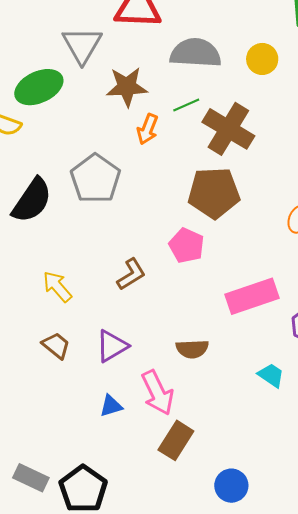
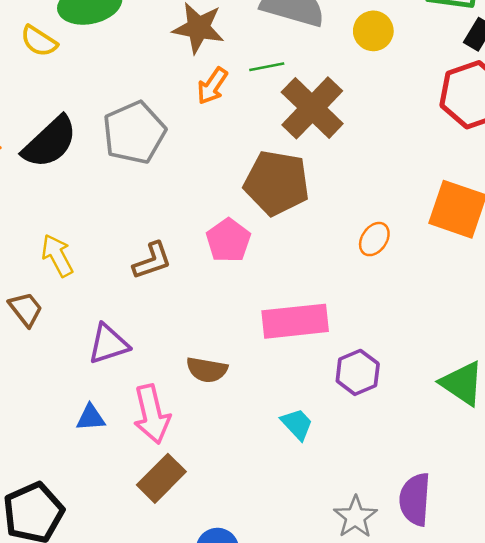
brown trapezoid: (56, 345) -> (26, 309), moved

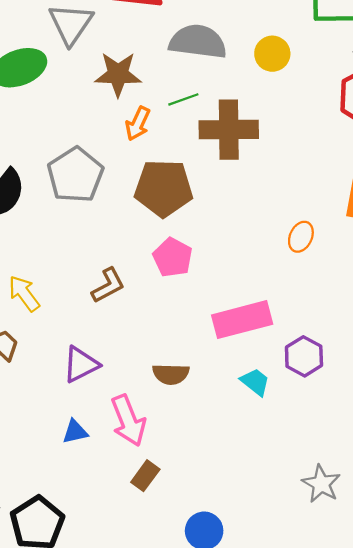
brown cross: (312, 108) -> (229, 130), turned -36
brown pentagon: (277, 183) -> (163, 188), moved
cyan trapezoid: (297, 424) -> (255, 382), moved
brown rectangle: (161, 478) -> (145, 476), size x0.7

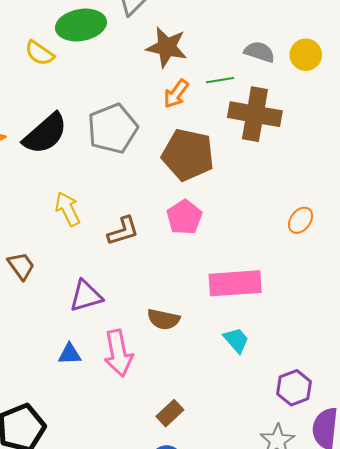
gray semicircle: (198, 42) -> (259, 52), moved, size x0.6
yellow arrow: (24, 293) -> (68, 209), moved
purple hexagon: (304, 356) -> (294, 388), moved
brown rectangle: (145, 476) -> (170, 413), moved

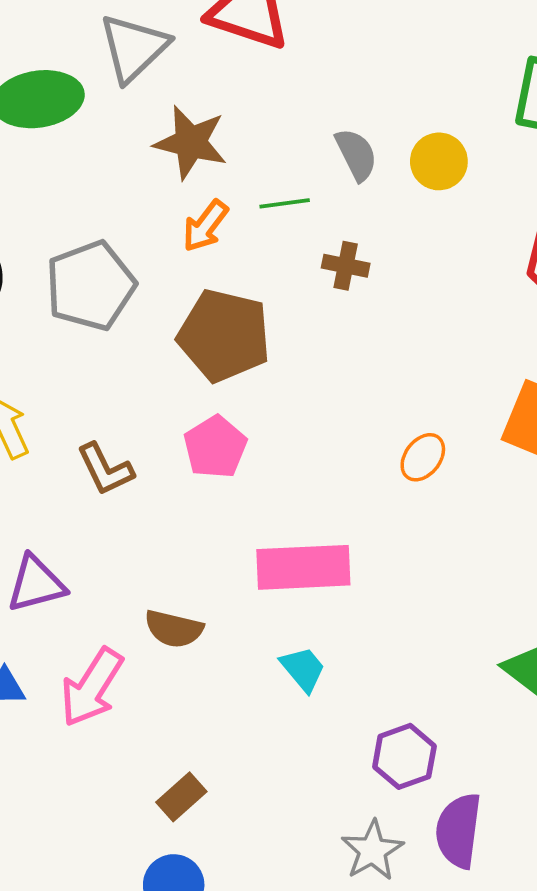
gray semicircle: (259, 52) -> (356, 154), turned 44
brown cross: (255, 114) -> (346, 266), size x0.5
brown L-shape: (123, 231) -> (105, 469), turned 80
pink arrow: (118, 353) -> (92, 687), turned 42

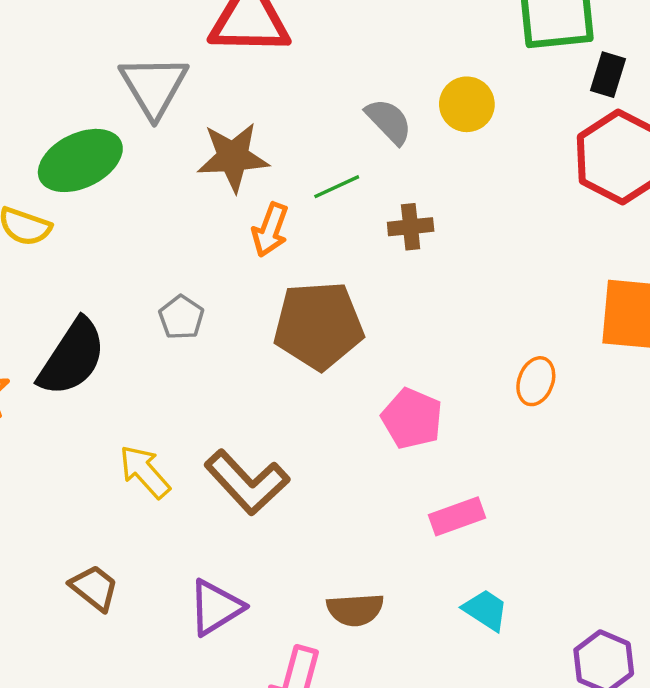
gray pentagon: (91, 286) -> (181, 317), size x0.5
pink pentagon: (215, 447) -> (412, 418), moved
brown L-shape: (105, 469) -> (247, 482), size x1.4
pink rectangle: (303, 567) -> (457, 516), size x0.6

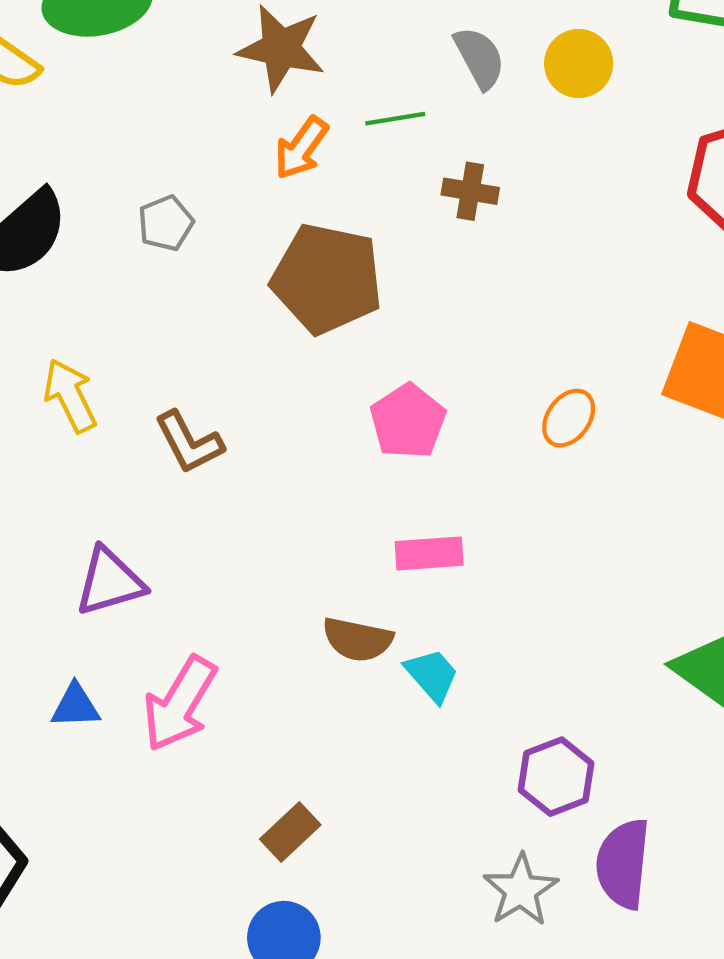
brown L-shape: (247, 482) -> (189, 442), size x0.7
brown semicircle: (355, 610) -> (358, 639), moved

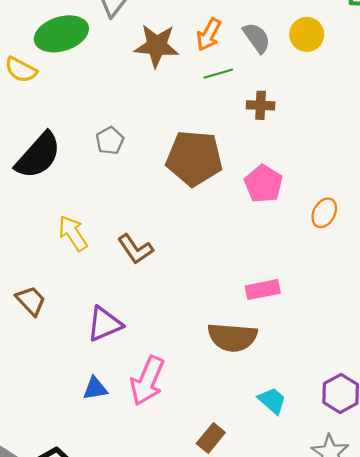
orange arrow: (301, 148) -> (209, 35), moved
pink pentagon: (408, 421) -> (264, 184), moved
brown semicircle: (358, 639) -> (232, 337), size x1.4
cyan trapezoid: (432, 675) -> (272, 401), moved

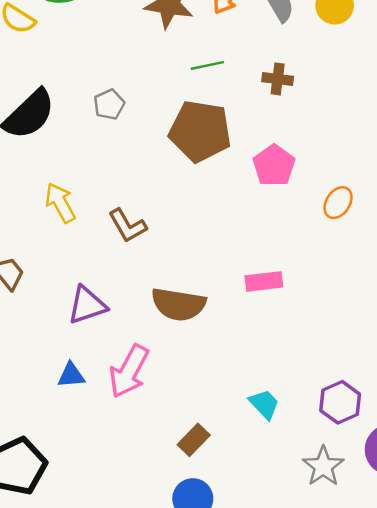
green line: (218, 74) -> (207, 65), moved
brown semicircle: (232, 337) -> (178, 304), moved

